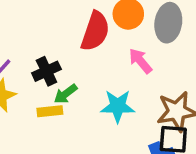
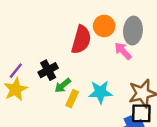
pink arrow: (140, 61) -> (123, 51), moved
yellow rectangle: (50, 111) -> (72, 99), moved, turned -56

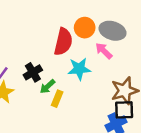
gray ellipse: (133, 31) -> (113, 31), turned -75
cyan star: (100, 92) -> (79, 69), moved

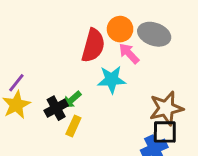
pink arrow: (104, 51) -> (129, 53), moved
black cross: (33, 72) -> (56, 108), moved
yellow rectangle: (57, 99) -> (73, 126), moved

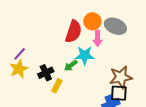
pink arrow: (129, 53) -> (98, 38), turned -140
green arrow: (72, 100) -> (71, 66), moved

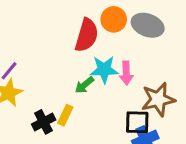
pink arrow: (98, 38) -> (126, 73), moved
black cross: (46, 73) -> (44, 122), moved
black square: (119, 93) -> (137, 122), moved

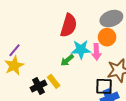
orange circle: (114, 19) -> (107, 37), moved
gray ellipse: (148, 25) -> (111, 19), turned -40
yellow rectangle: (65, 115) -> (54, 81), turned -64

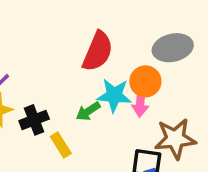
orange circle: (107, 37) -> (145, 81), moved
black cross: (38, 86) -> (34, 120), moved

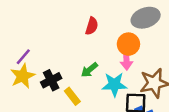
red semicircle: (98, 51) -> (92, 26), size x0.6
cyan star: (114, 95) -> (114, 84), moved

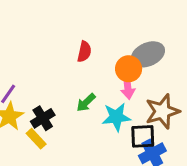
gray ellipse: (146, 18) -> (148, 54), moved
yellow rectangle: (72, 96) -> (36, 139), moved

